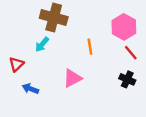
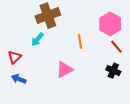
brown cross: (54, 18) -> (48, 16), turned -35
blue arrow: (30, 89) -> (19, 79), moved

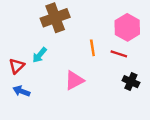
cyan arrow: (37, 39) -> (39, 55), moved
red line: (116, 47) -> (119, 54), moved, turned -32

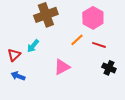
pink hexagon: (127, 27) -> (93, 18), moved
orange line: (92, 48) -> (77, 40), turned 56

